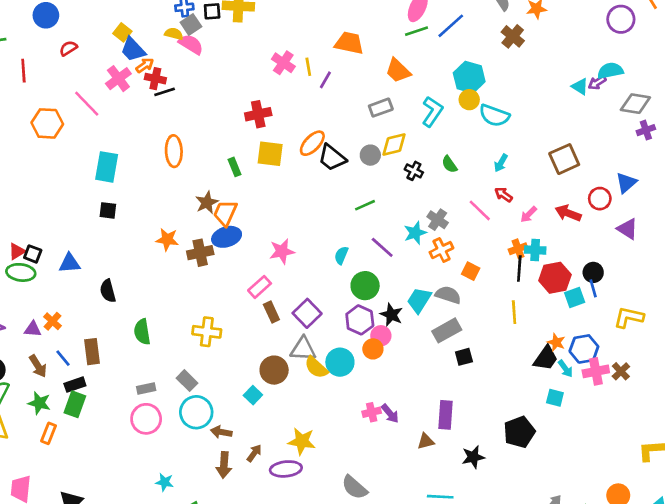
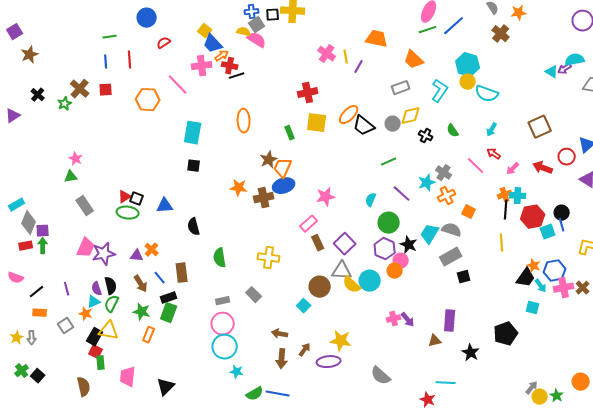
pink cross: (118, 79) -> (202, 66), turned 30
cyan circle: (196, 412) -> (225, 347), moved
black star: (473, 457) -> (471, 353), turned -30

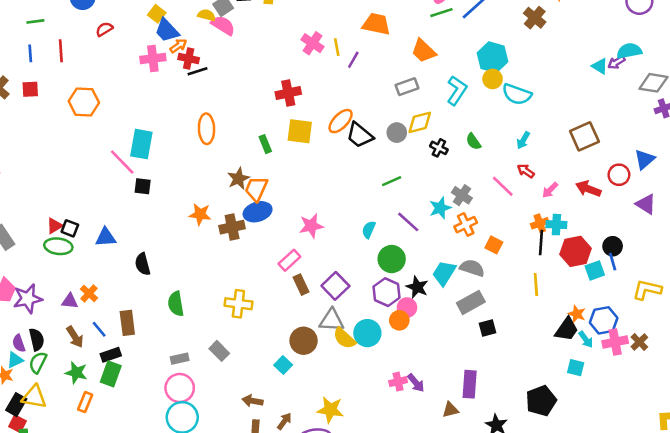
pink line: (178, 85) -> (122, 162), moved

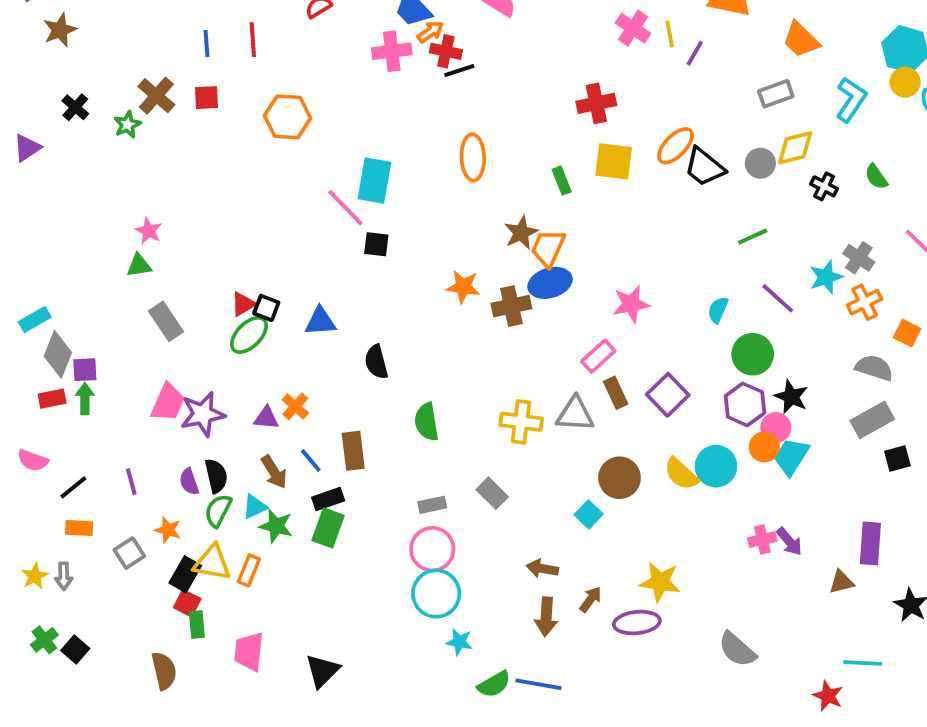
green ellipse: (58, 246) -> (249, 335), turned -52
cyan trapezoid: (444, 273) -> (791, 457), moved
gray triangle: (332, 320) -> (575, 414), moved
cyan triangle: (15, 360) -> (255, 507), moved
orange rectangle: (85, 402) -> (249, 570), moved

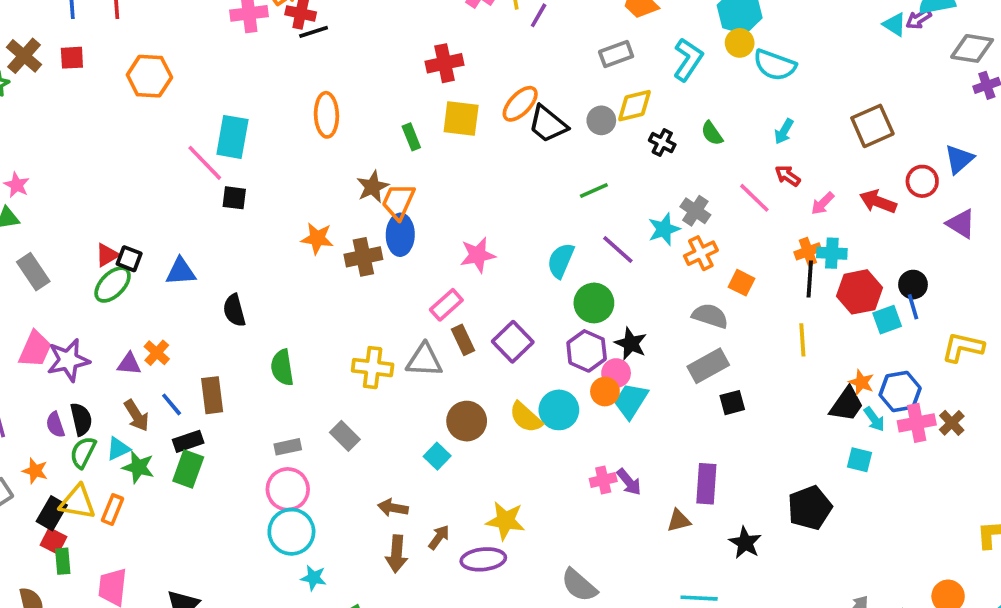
blue ellipse: (550, 283) -> (400, 235), turned -72
cyan semicircle: (718, 310) -> (561, 261), size x1.4

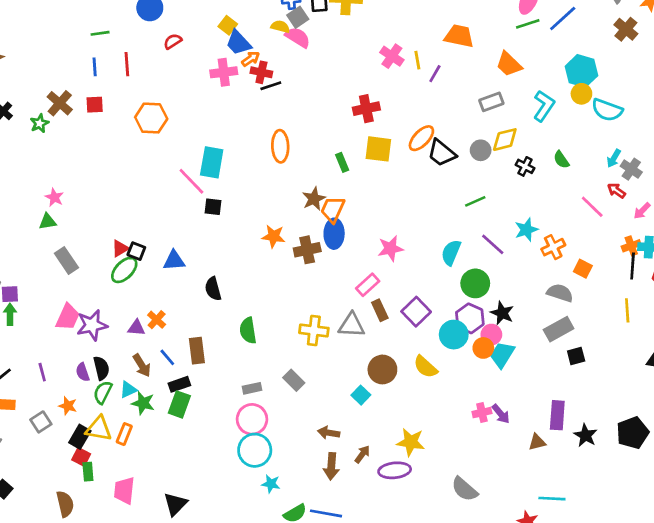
gray cross: (695, 211) -> (631, 169), moved
cyan circle: (559, 410) -> (454, 335), moved
black star: (745, 543) -> (586, 435), moved

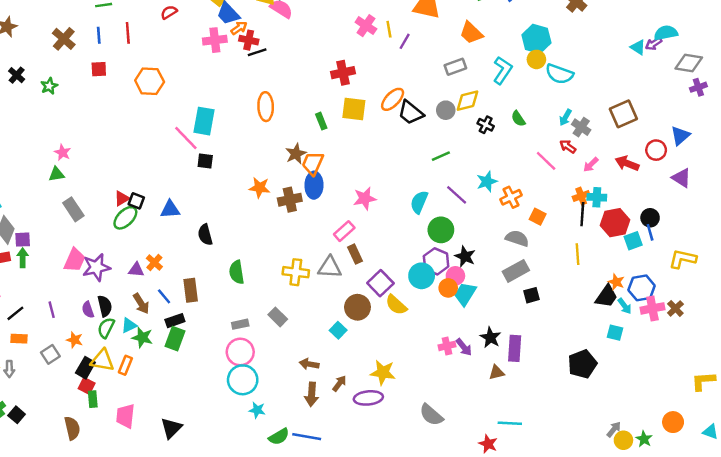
brown cross: (60, 103) -> (64, 39), moved
purple square: (416, 312) -> (380, 283), moved
black star: (586, 435) -> (490, 337), moved

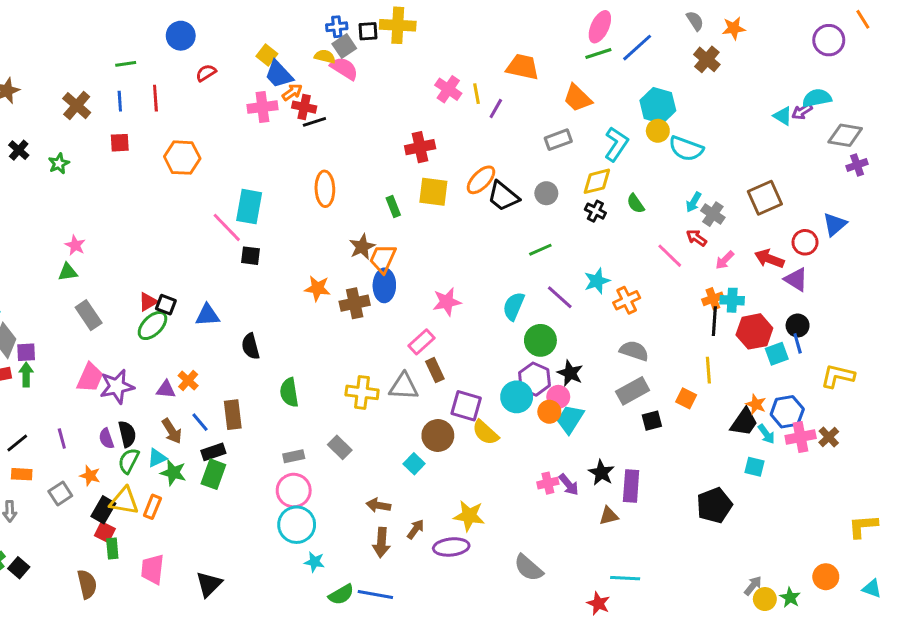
yellow diamond: (467, 101) -> (597, 181), moved
purple triangle: (681, 178) -> (796, 279), moved
orange square: (538, 217) -> (686, 398), moved
purple square: (380, 283) -> (466, 406), turned -30

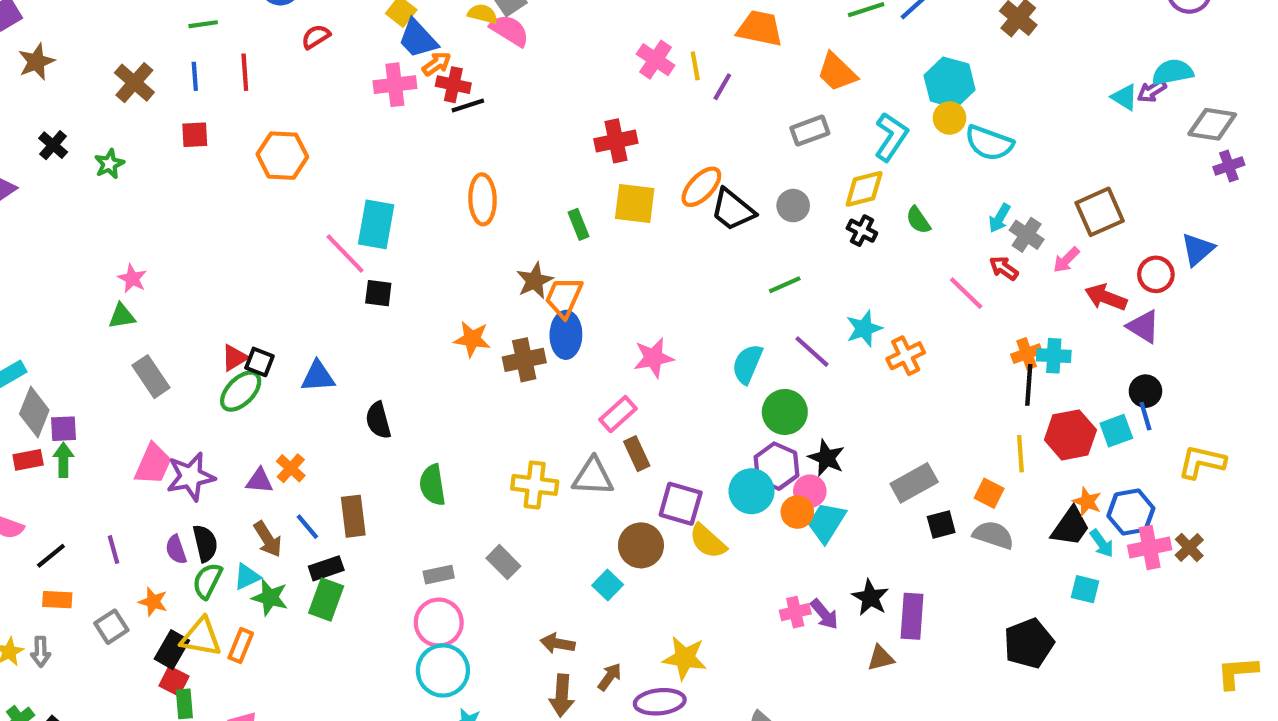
pink arrow: (725, 260) -> (1066, 260), moved
red hexagon: (754, 331) -> (1070, 435), moved
gray semicircle: (634, 351) -> (993, 535), moved

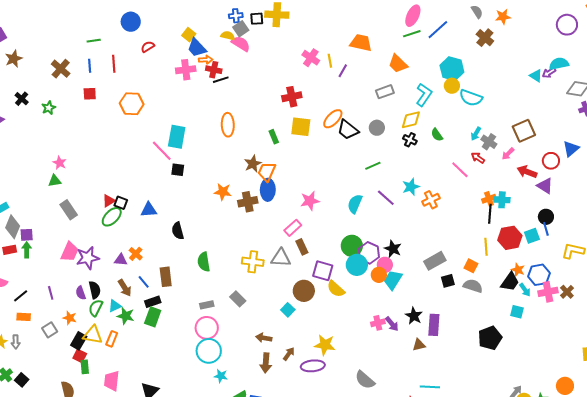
orange arrow: (437, 64) -> (206, 60), turned 32
green circle: (785, 412) -> (352, 246), moved

